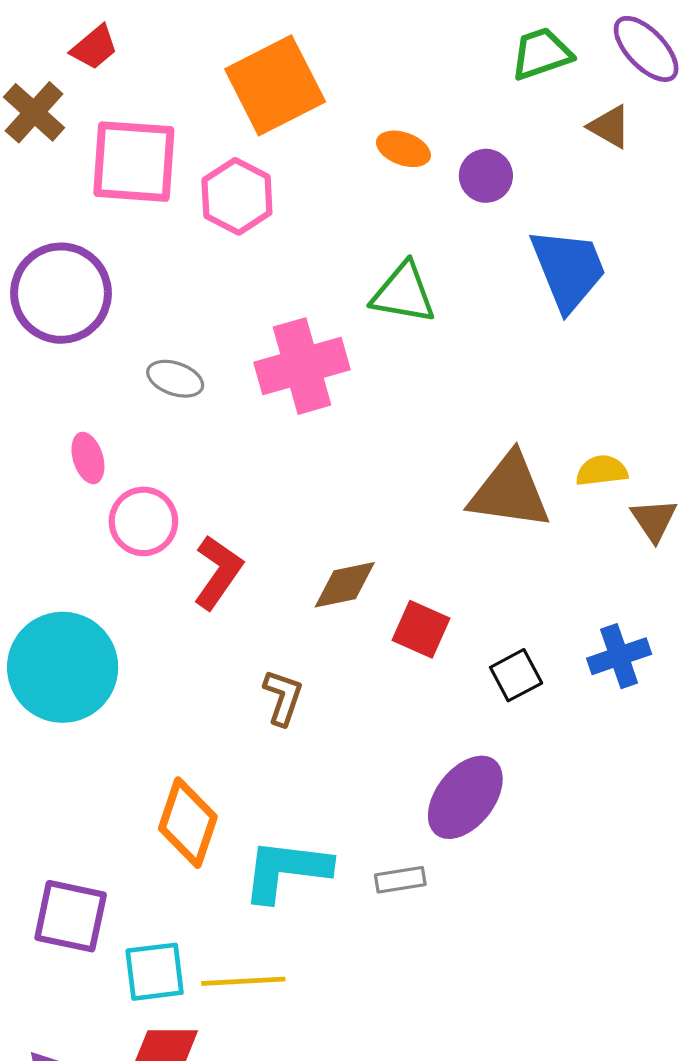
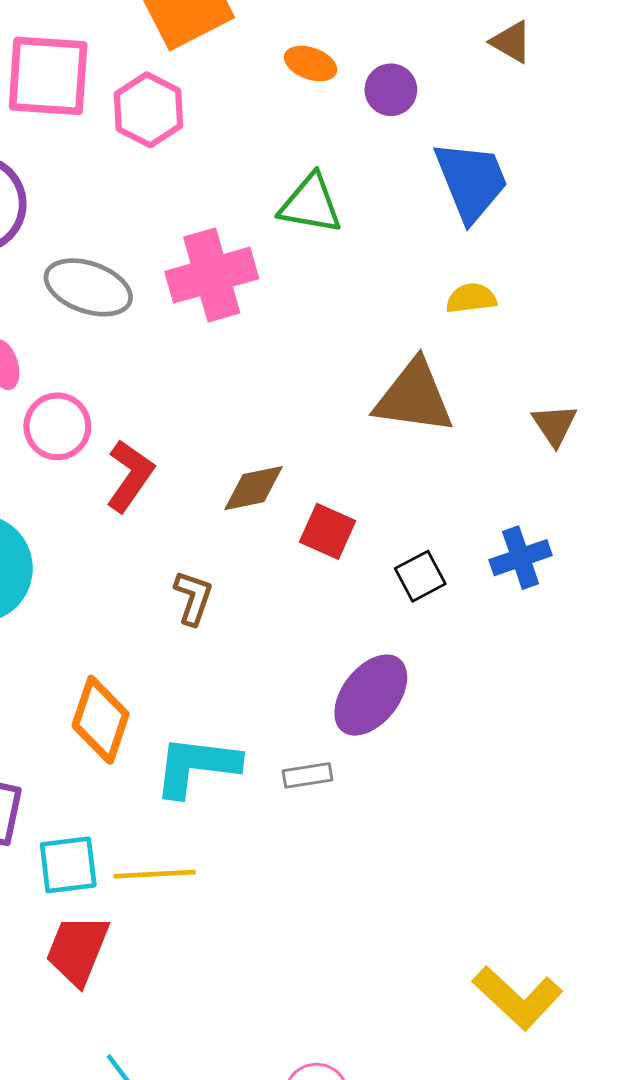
gray ellipse: (175, 379) -> (88, 287), size x1.6
yellow semicircle: (602, 471) -> (471, 298), moved

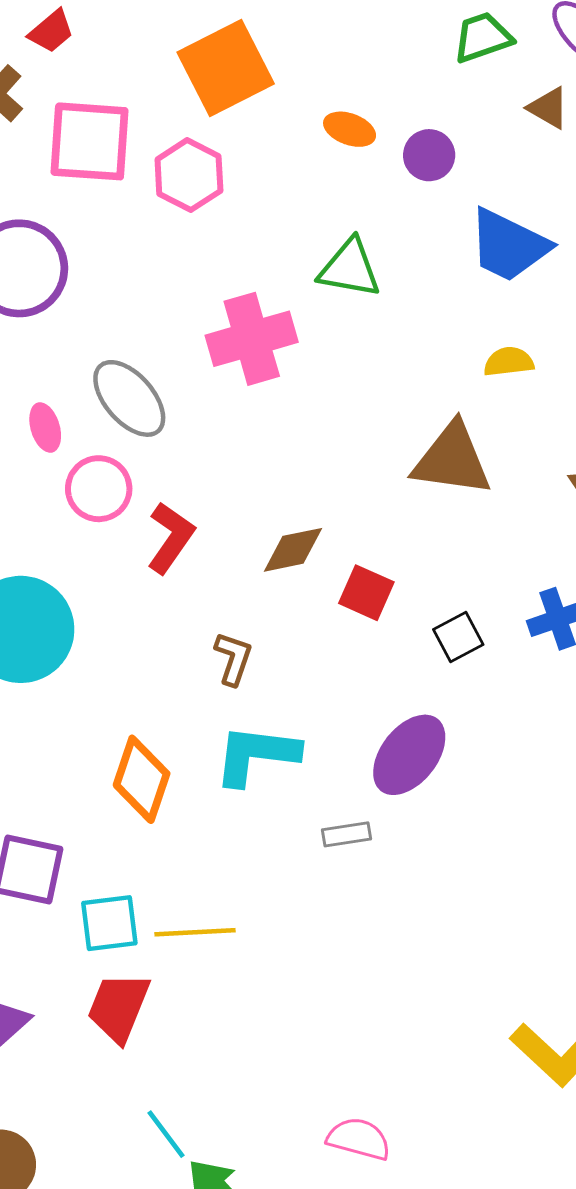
blue trapezoid: (471, 181) -> (509, 245), turned 138
gray ellipse: (88, 287) -> (129, 398), moved, turned 30
cyan L-shape: (196, 766) -> (256, 755), moved

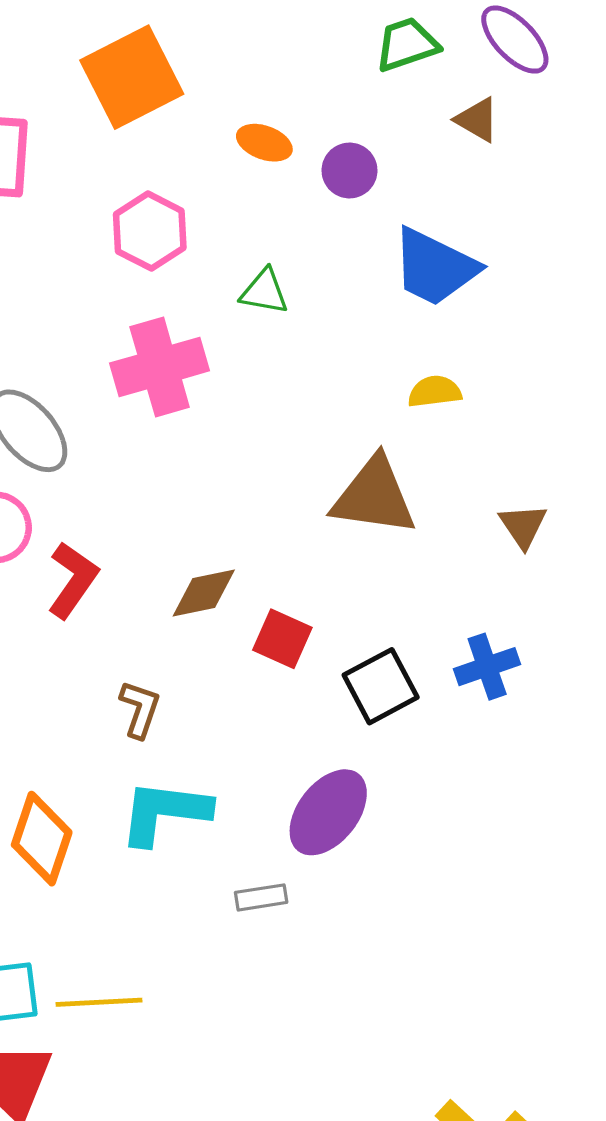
pink hexagon: (189, 175) -> (150, 231), moved
green triangle: (350, 268) -> (264, 292), size x0.7
black square: (458, 637) -> (381, 686), size x1.4

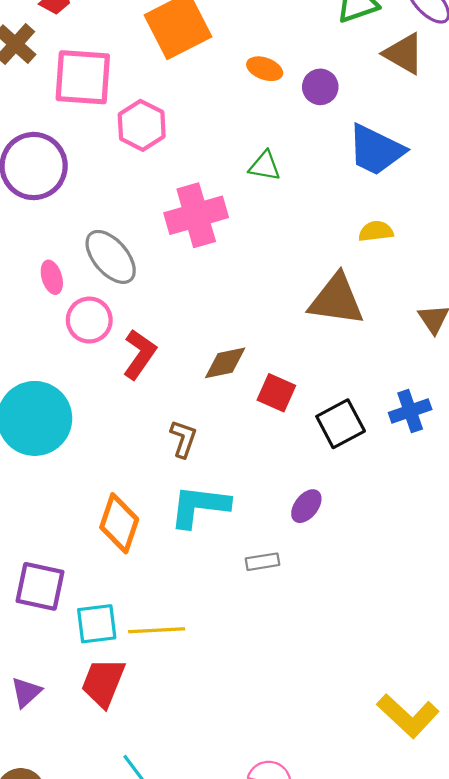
brown triangle: (477, 120) -> (404, 54), size x1.4
pink hexagon: (150, 231) -> (142, 125), moved
purple ellipse: (328, 812) -> (306, 506), size x0.6

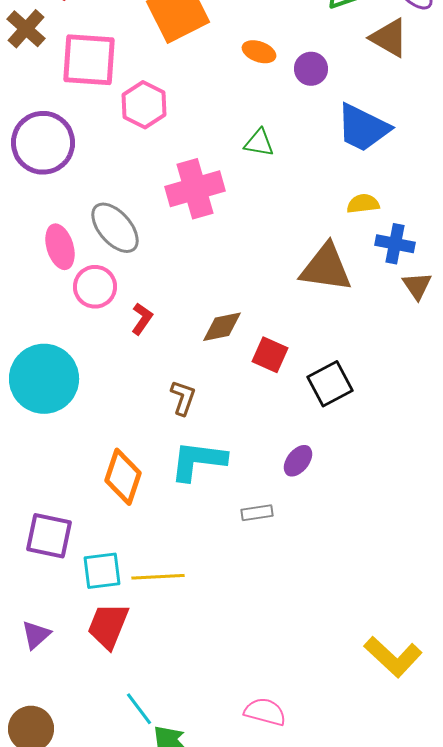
pink ellipse: (52, 277) -> (60, 247), size x1.4
red L-shape: (140, 354) -> (142, 319), size x0.7
blue cross: (410, 411) -> (395, 244), moved, turned 30

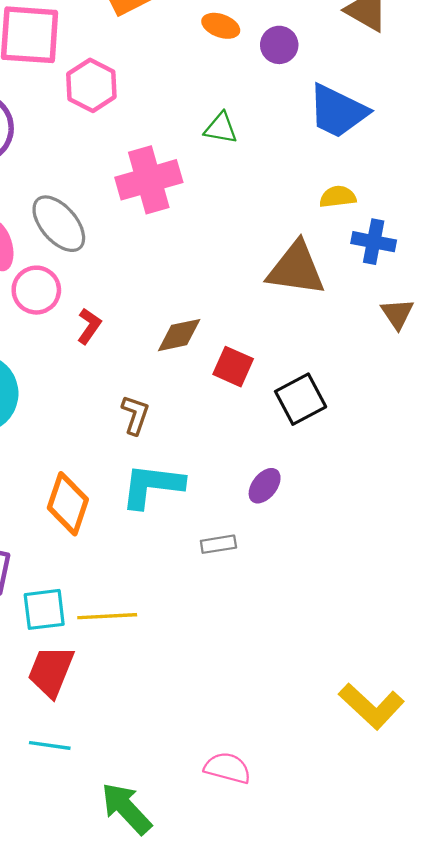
brown triangle: (417, 286) -> (397, 314), moved
cyan line: (139, 709) -> (50, 745), moved, turned -45

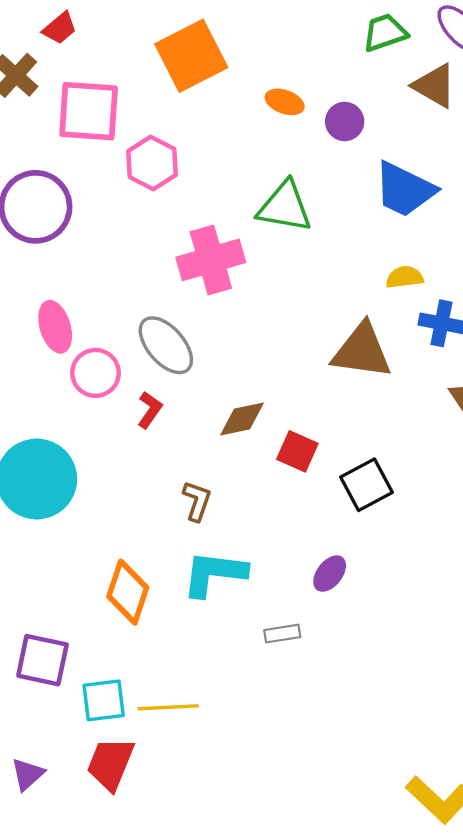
green triangle: (221, 128) -> (285, 207), size x1.6
gray ellipse: (59, 224) -> (166, 345), moved

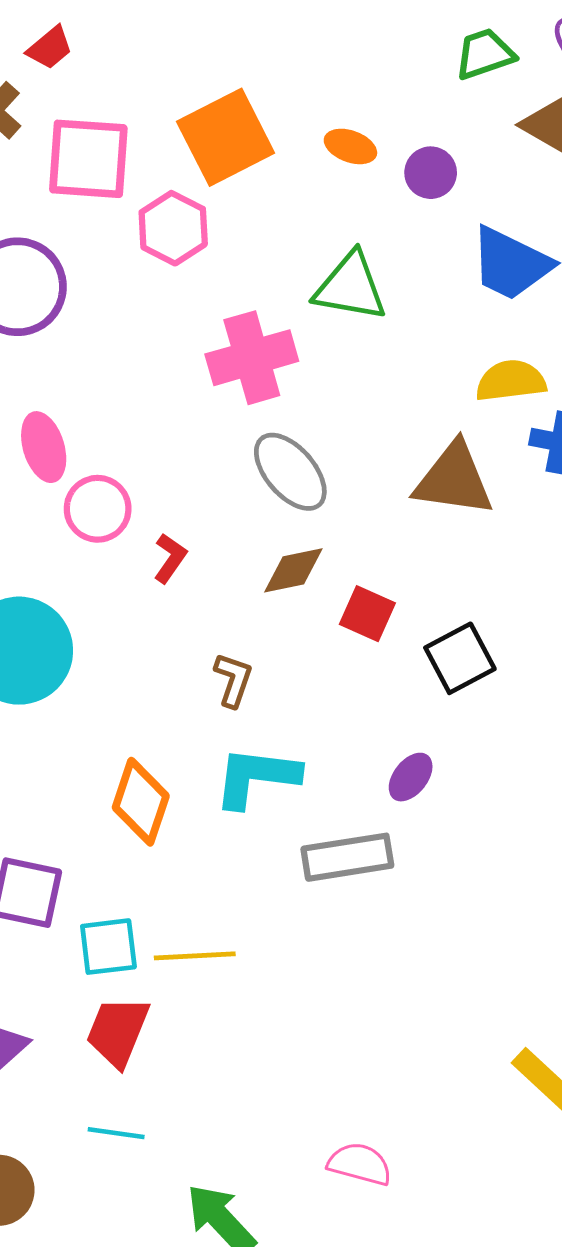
orange square: (191, 56) -> (226, 137), moved
yellow semicircle: (405, 277) -> (511, 381), size x1.4
gray ellipse: (166, 345) -> (290, 472), moved
gray rectangle: (282, 634) -> (347, 857), size x1.8

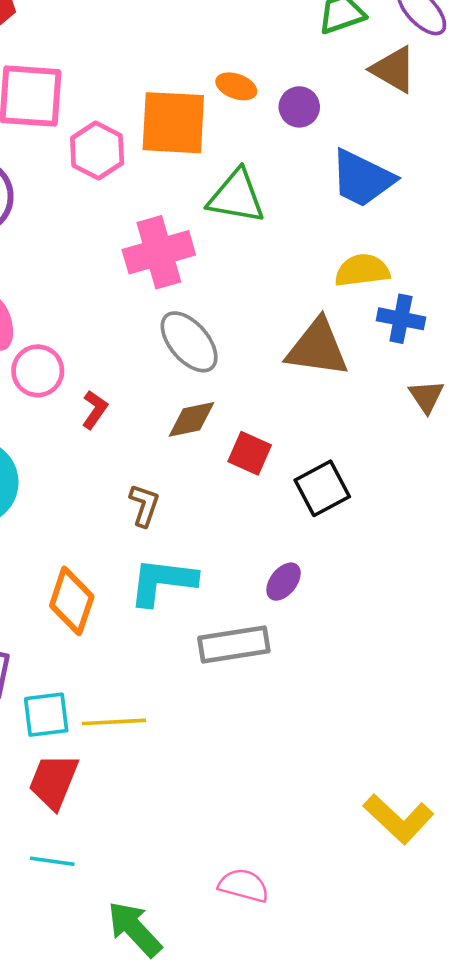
orange square: (226, 137) -> (173, 123), moved, turned 30

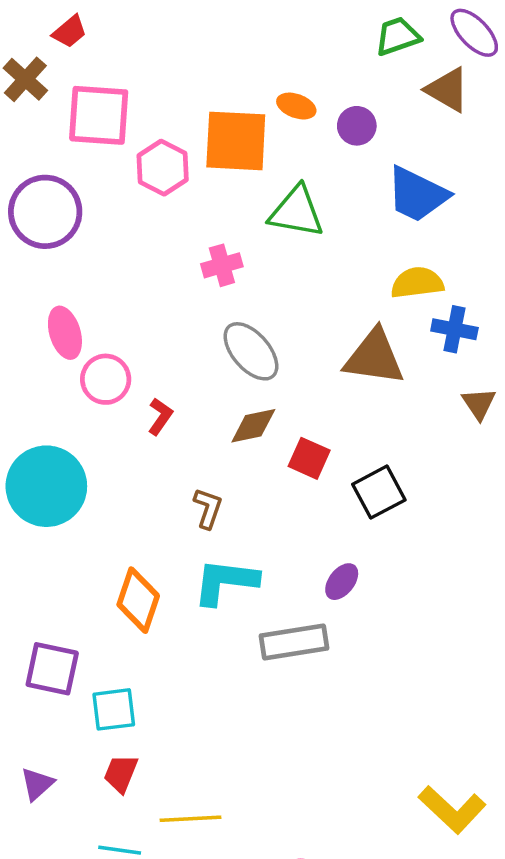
pink cross: (159, 252) -> (222, 265), size x0.6
yellow line: (114, 722) -> (191, 819), moved
red trapezoid: (53, 781) -> (121, 773), size x0.7

